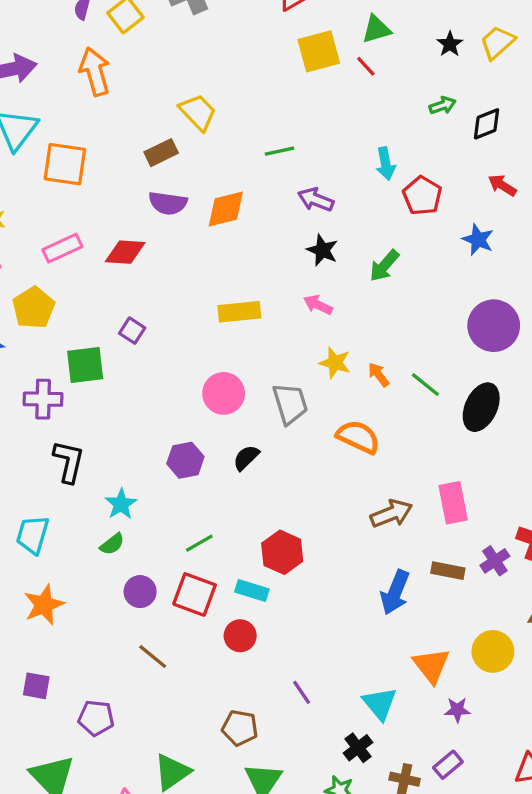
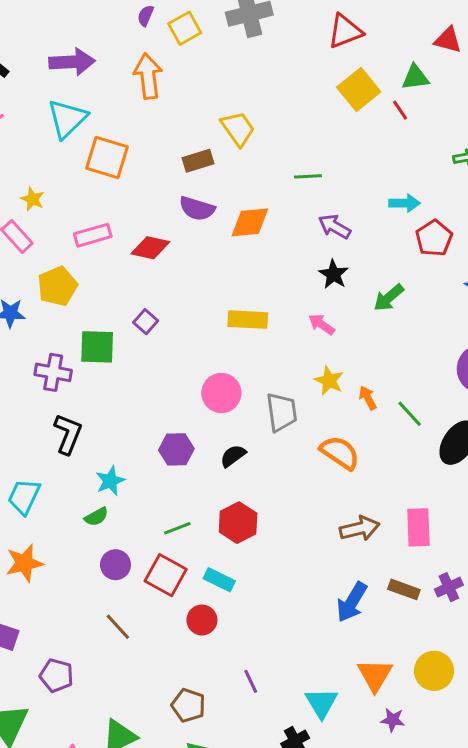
yellow square: (319, 51) -> (359, 90), turned -33
cyan arrow: (386, 164) -> (405, 203), turned -88
red hexagon: (282, 552) -> (238, 523), moved

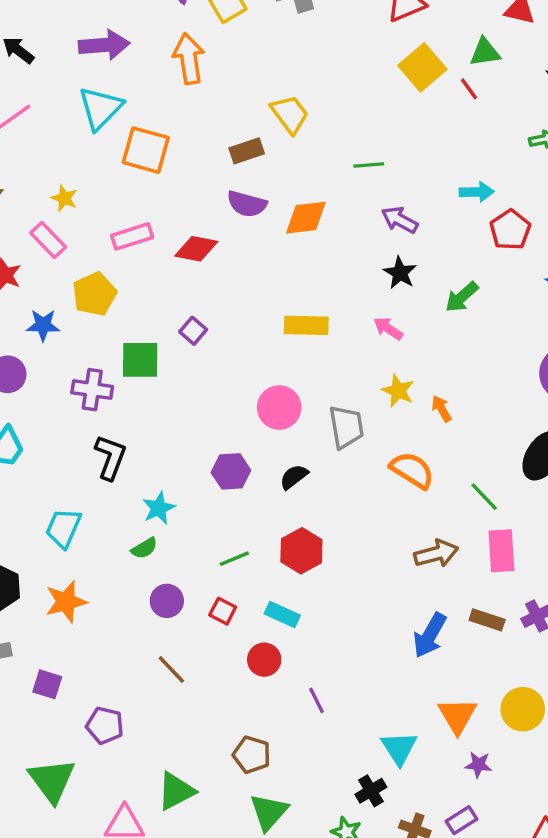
green line: (410, 414) -> (484, 497), moved
red square: (166, 575) -> (223, 611), size x0.6
purple line: (251, 681) -> (316, 700), moved

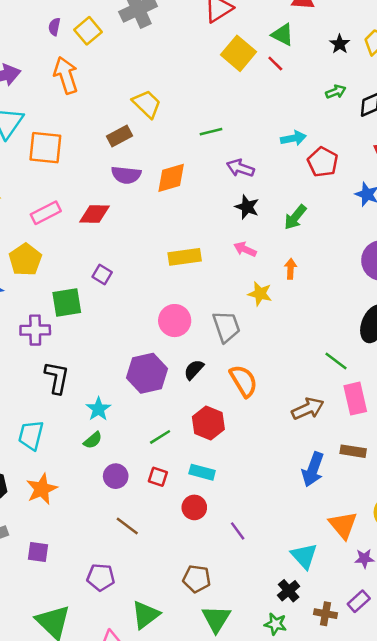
green triangle: (485, 52) -> (283, 35), turned 45
orange arrow: (441, 409) -> (291, 269), moved, turned 42
orange semicircle: (412, 470) -> (244, 381), moved, turned 36
purple hexagon: (231, 471) -> (147, 373), size x1.4
purple pentagon: (105, 725) -> (101, 577), moved

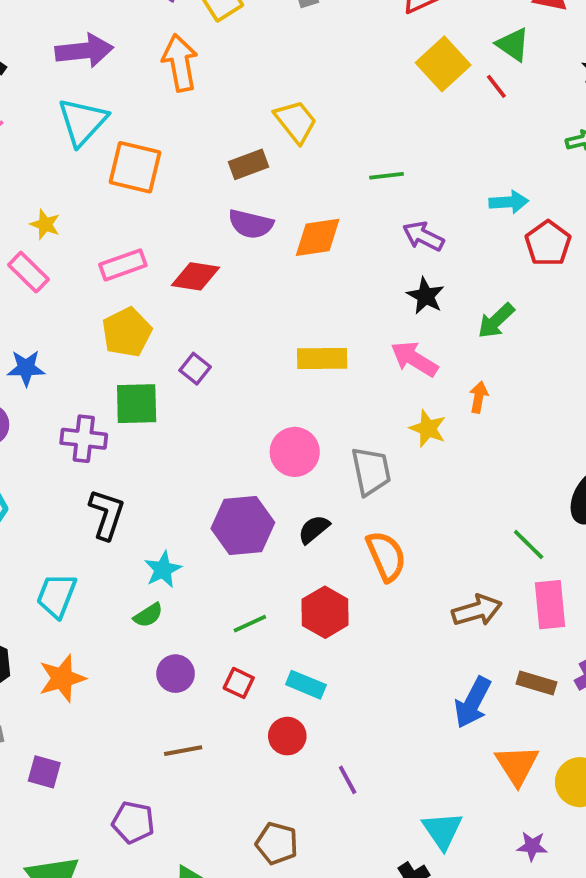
pink arrow: (245, 249) -> (414, 359), size x1.4
yellow pentagon: (25, 260) -> (127, 332), moved
orange triangle: (343, 525) -> (517, 765), moved
brown line: (127, 526) -> (183, 751), turned -55

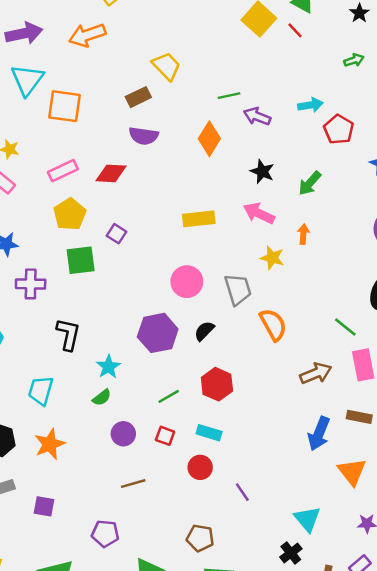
orange arrow: (180, 63) -> (87, 35), turned -93
purple arrow: (423, 236) -> (257, 116), moved
orange diamond: (318, 237) -> (209, 139), moved, turned -44
purple cross: (84, 439) -> (31, 284), moved
orange semicircle: (386, 556) -> (273, 325), moved

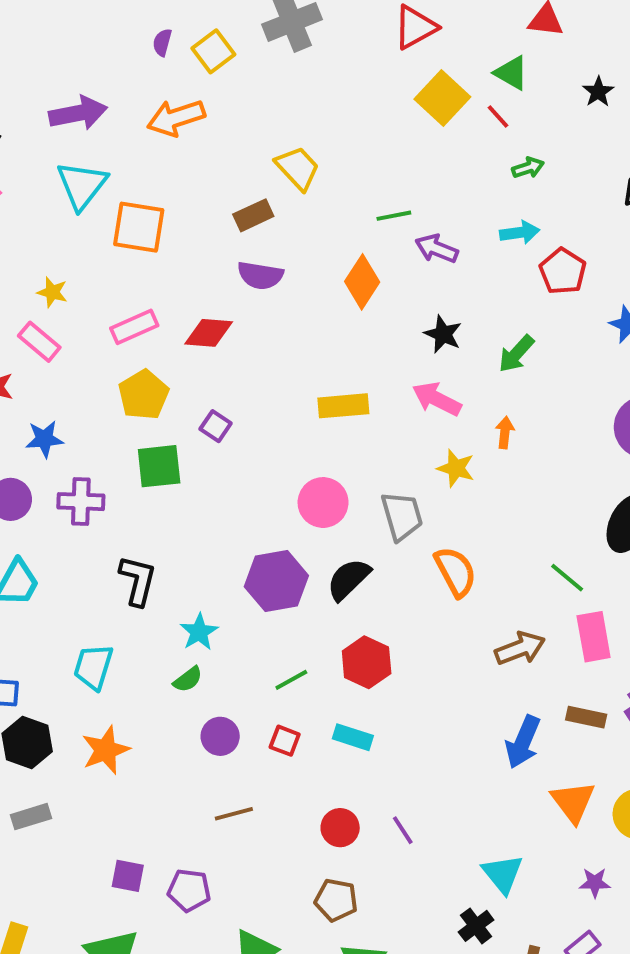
green arrow: (354, 60) -> (528, 168), moved
black semicircle: (204, 331) -> (349, 579), size x1.4
red circle: (200, 467) -> (340, 828), moved
purple square: (44, 506) -> (128, 876), moved

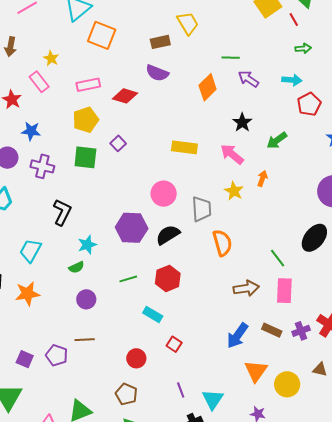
red square: (285, 741) -> (174, 344), moved
purple line: (403, 830) -> (181, 390), moved
purple pentagon: (189, 890) -> (57, 355), moved

